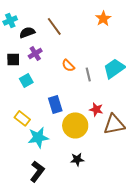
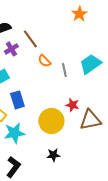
brown line: (54, 26) -> (30, 39), moved
blue rectangle: (55, 104) -> (17, 100), moved

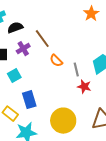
red star: (72, 105) -> (84, 87), moved

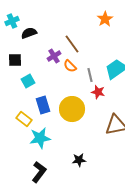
brown line: (42, 39) -> (72, 44), moved
purple cross: (23, 49) -> (54, 56), moved
yellow circle: (63, 121) -> (72, 109), moved

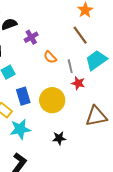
brown line: (72, 44) -> (80, 35), moved
purple cross: (54, 56) -> (31, 37), moved
black star: (79, 160) -> (59, 138), moved

